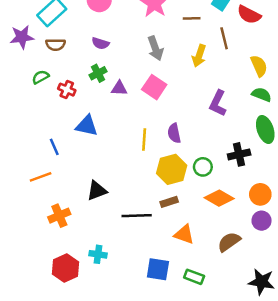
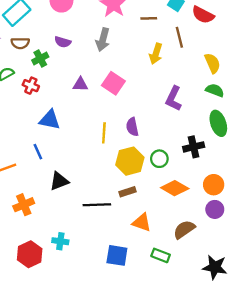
gray arrow: (155, 48) -> (103, 40), moved, turned 35
green cross: (98, 73) -> (40, 58), moved
blue line: (54, 147) -> (38, 152), moved
green rectangle: (194, 277) -> (161, 255), moved

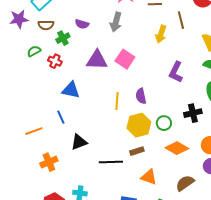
purple triangle: (80, 84) -> (97, 60), size x1.6

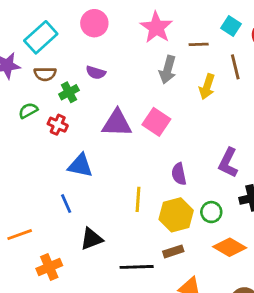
gray arrow: (116, 22) -> (168, 70), moved
purple L-shape: (176, 72) -> (228, 163), moved
yellow line: (117, 101) -> (138, 199), moved
orange line: (34, 131) -> (20, 235), moved

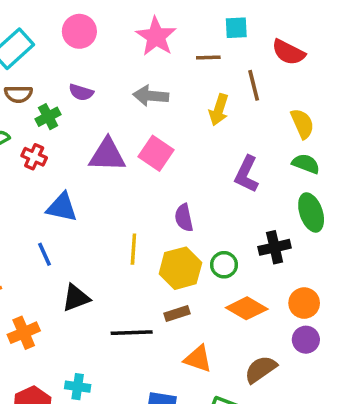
cyan square: (231, 26) -> (236, 28), moved, turned -36
gray arrow: (168, 70) -> (151, 96), moved, turned 80
purple L-shape: (228, 163) -> (247, 174), moved

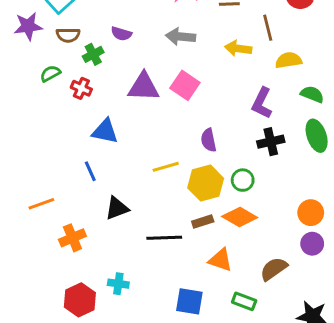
yellow arrow: (219, 110) -> (238, 48), turned 80
yellow semicircle: (302, 124) -> (288, 60), moved, turned -75
black cross: (275, 247) -> (271, 142), moved
yellow line: (133, 249) -> (166, 167), turned 70
orange diamond: (247, 308) -> (240, 217), moved

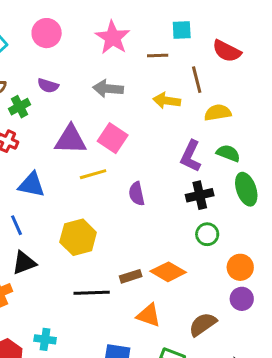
green semicircle: (312, 94) -> (228, 153), moved
yellow line: (166, 167) -> (93, 174), moved
green circle: (243, 180) -> (207, 234), moved
yellow hexagon: (206, 183) -> (78, 237), moved
black triangle: (117, 208) -> (24, 263), moved

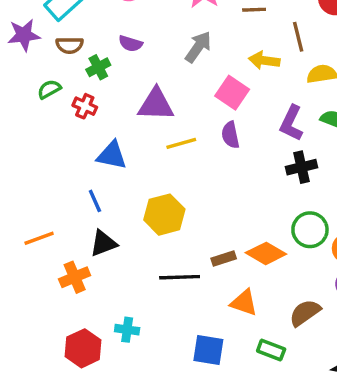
gray arrow: (108, 89) -> (198, 47), turned 120
pink square: (113, 138) -> (232, 93), moved
purple semicircle: (137, 194) -> (230, 135), moved
green circle: (207, 234) -> (310, 230), moved, size x1.4

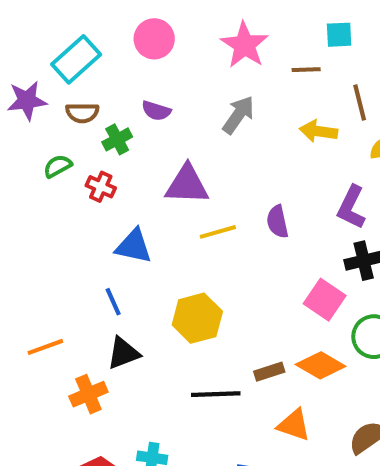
pink square: (232, 93) -> (325, 300), moved

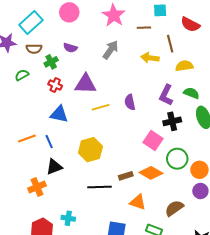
red cross: (101, 187) -> (55, 85), moved
orange line: (45, 347) -> (27, 139), moved

